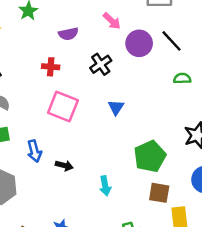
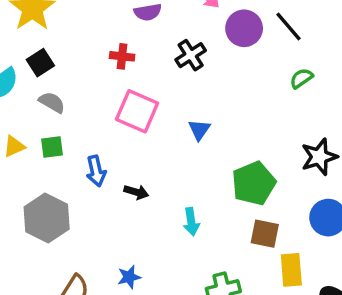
green semicircle: (182, 78) -> (301, 78), turned -35
blue triangle: (116, 107) -> (199, 130), moved

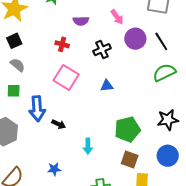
green semicircle: (301, 78) -> (164, 73), size x1.6
blue triangle: (199, 130) -> (107, 86), moved, turned 40
blue arrow: (96, 171) -> (37, 109), size x1.4
blue star: (129, 277) -> (54, 169), moved

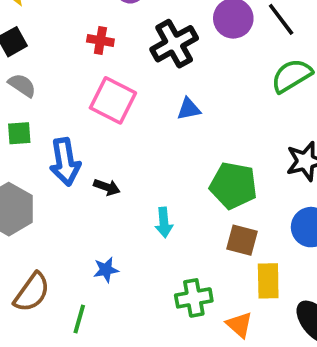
black cross: (102, 50) -> (174, 44), size x1.4
green pentagon: (127, 129) -> (233, 185), turned 30

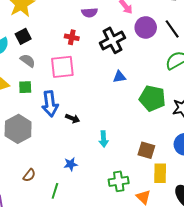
pink square: (113, 100) -> (62, 67), moved, turned -35
green pentagon: (233, 185) -> (152, 98), moved
brown semicircle: (32, 292) -> (29, 175), size x0.6

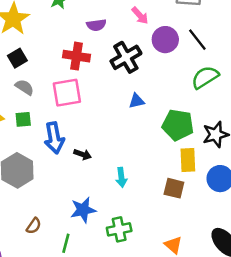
red cross: (72, 37) -> (76, 56), size x1.5
blue star: (71, 164) -> (83, 210), size x1.5
yellow rectangle: (160, 173) -> (188, 160), moved
green cross: (119, 181) -> (119, 229), moved

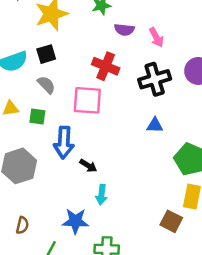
pink arrow: (140, 16) -> (156, 37), moved
purple semicircle: (96, 25) -> (124, 30), moved
cyan arrow: (121, 177) -> (101, 195), moved
brown semicircle: (34, 226) -> (22, 225), turned -35

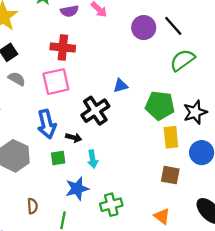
black cross: (155, 79) -> (95, 111), moved
green square: (37, 117) -> (58, 158), moved
brown square: (171, 221) -> (170, 175), moved

